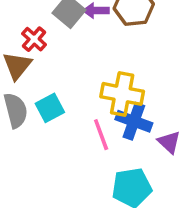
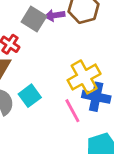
yellow cross: (122, 94) -> (84, 77), turned -32

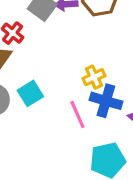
yellow cross: (84, 77) -> (94, 77), size x0.6

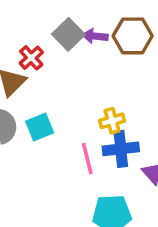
blue cross: (106, 101) -> (121, 149), turned -32

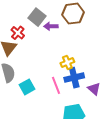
purple arrow: (95, 36) -> (51, 26), moved
cyan square: (40, 127) -> (27, 87), moved

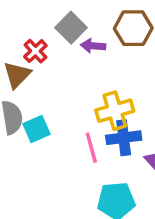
yellow cross: (67, 62) -> (115, 111), size x1.5
cyan square: (27, 87) -> (36, 129), moved

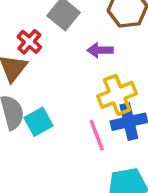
purple arrow: (93, 46) -> (100, 50), moved

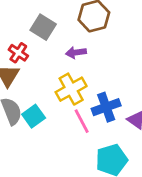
yellow cross: (117, 95) -> (71, 89), moved

